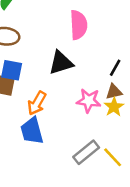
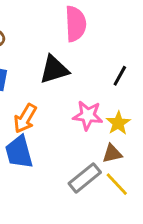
brown triangle: (114, 92) -> (112, 154), moved

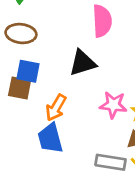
gray rectangle: (85, 178) -> (110, 162), turned 48

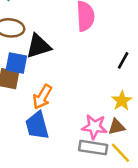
black triangle: (83, 63) -> (38, 46), moved
pink star: (113, 105) -> (94, 127), moved

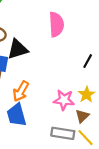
pink star: (94, 127) -> (64, 100), moved
brown triangle: (117, 127) -> (82, 116), turned -32

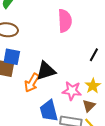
black triangle: (18, 49) -> (46, 71), moved
blue trapezoid: (16, 115) -> (49, 111), moved

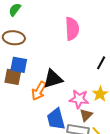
brown triangle: (89, 106) -> (86, 115), moved

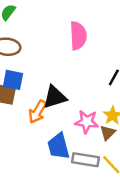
brown triangle: (86, 115) -> (108, 133), moved

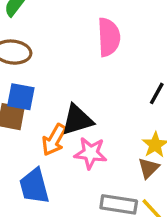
pink star: (87, 122) -> (91, 153), moved
blue trapezoid: (58, 146) -> (34, 186), moved

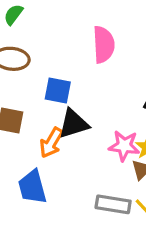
blue square: (21, 97) -> (58, 90), moved
pink star: (91, 153) -> (124, 146), moved

